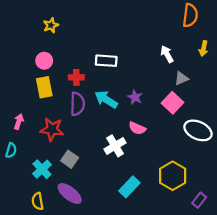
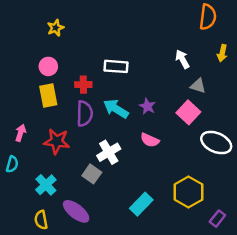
gray triangle: (181, 78) -> (198, 86), turned 40
white cross: (115, 146) -> (109, 152), moved
gray square: (70, 159) -> (92, 174), moved

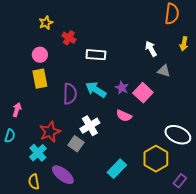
red cross: (83, 85) -> (69, 38), moved, turned 32
pink square: (188, 112) -> (143, 93), moved
red star: (57, 141) -> (50, 132), moved, turned -30
white ellipse: (216, 143) -> (178, 135), moved

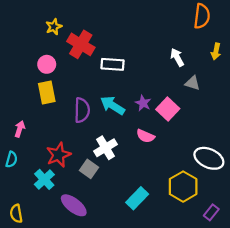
red cross: (69, 38) -> (81, 44), size x1.6
yellow semicircle: (34, 182) -> (16, 214), moved

